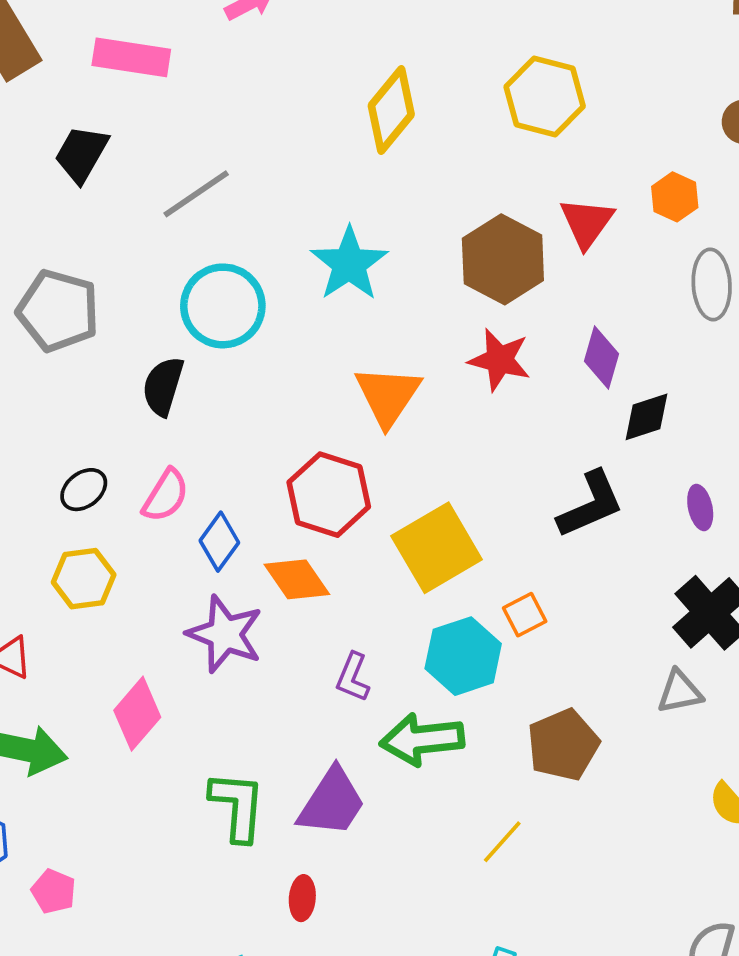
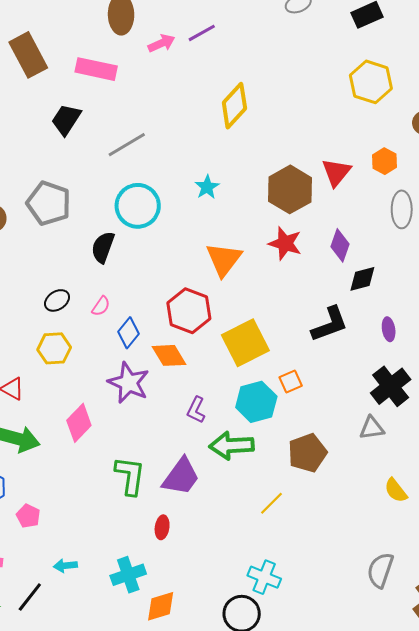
yellow hexagon: (545, 96) -> (371, 82), moved
cyan star: (349, 264) -> (207, 187), size x0.6
pink semicircle: (166, 496) -> (101, 306), size x0.7

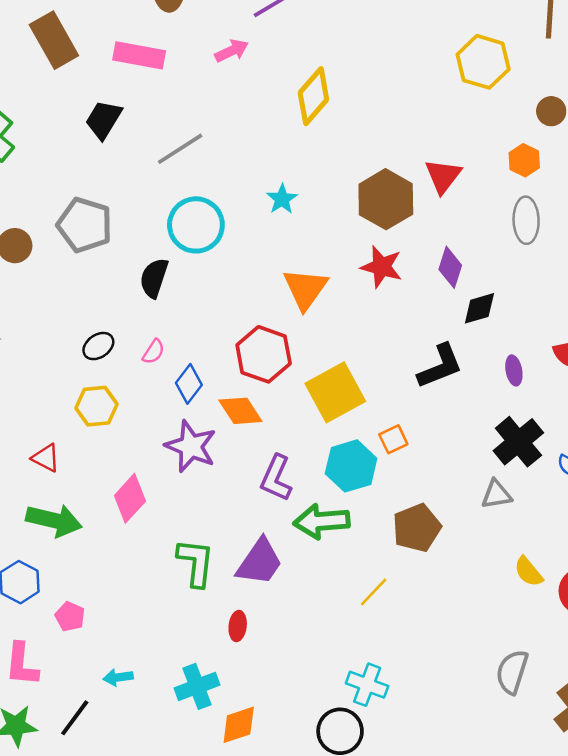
pink arrow: (162, 43) -> (232, 51), moved
orange hexagon: (385, 161) -> (524, 160), moved
purple L-shape: (196, 410) -> (276, 478), size x1.4

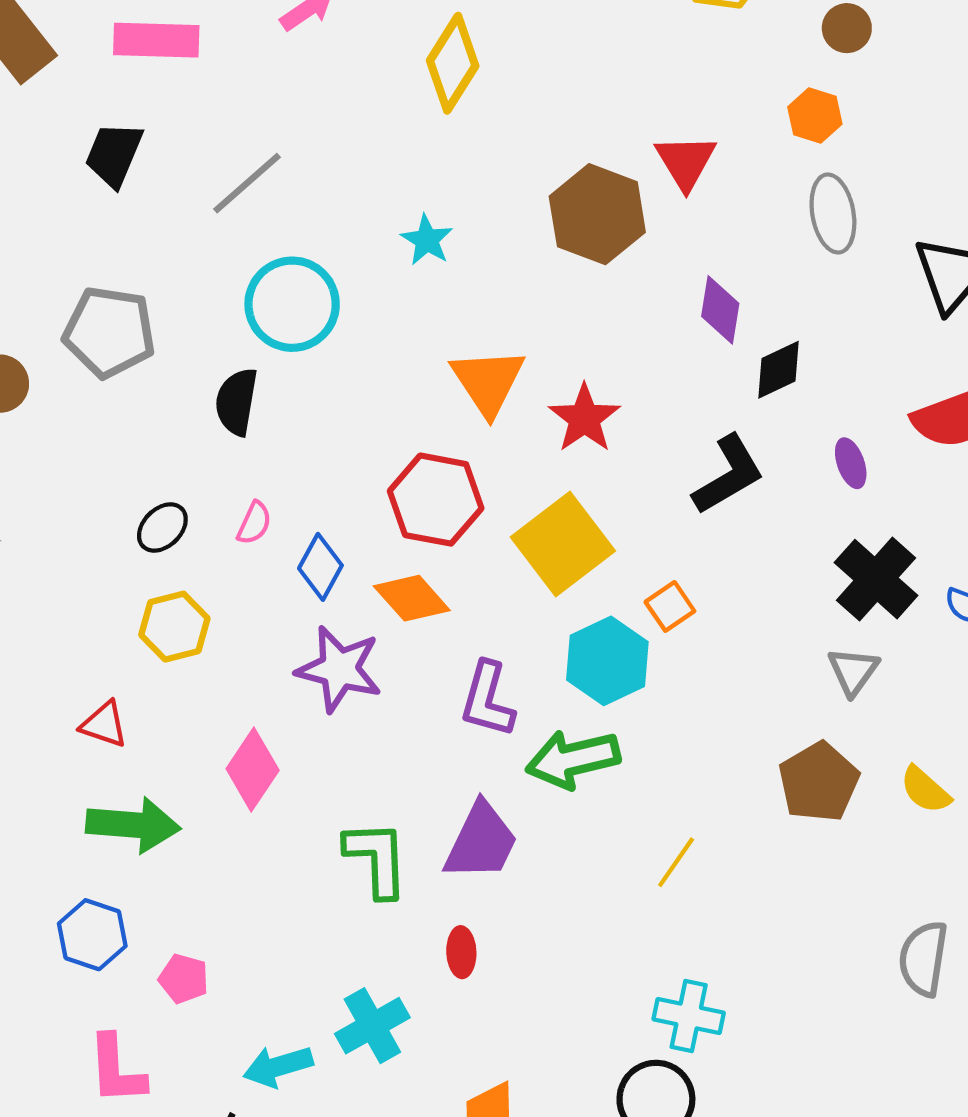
red star: (381, 267) -> (584, 418), moved, turned 30
gray triangle: (496, 494) -> (853, 671), turned -36
brown pentagon: (417, 528) -> (819, 782), moved
cyan arrow: (118, 677) -> (278, 1066), size x1.4
cyan cross: (197, 686) -> (372, 1026), moved

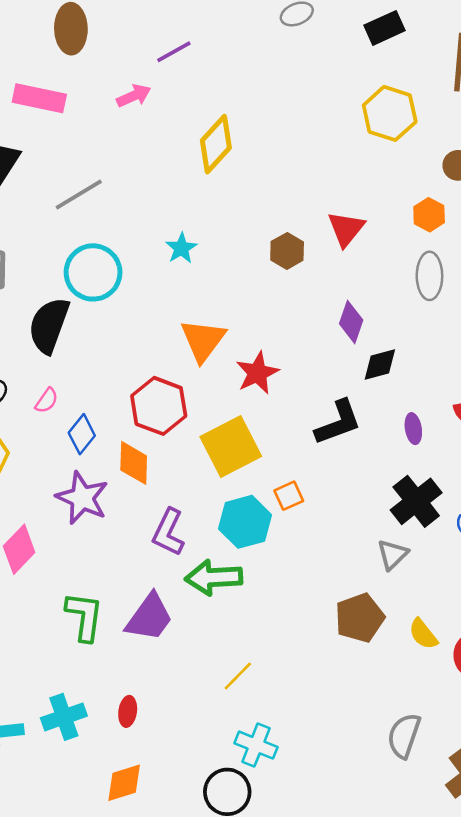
brown hexagon: (597, 214) -> (287, 251), size x0.6
black semicircle: (236, 402) -> (49, 325), size x1.4
orange diamond: (412, 598) -> (134, 463), turned 33
yellow line: (676, 862) -> (238, 676), moved
red ellipse: (461, 952) -> (128, 711), moved

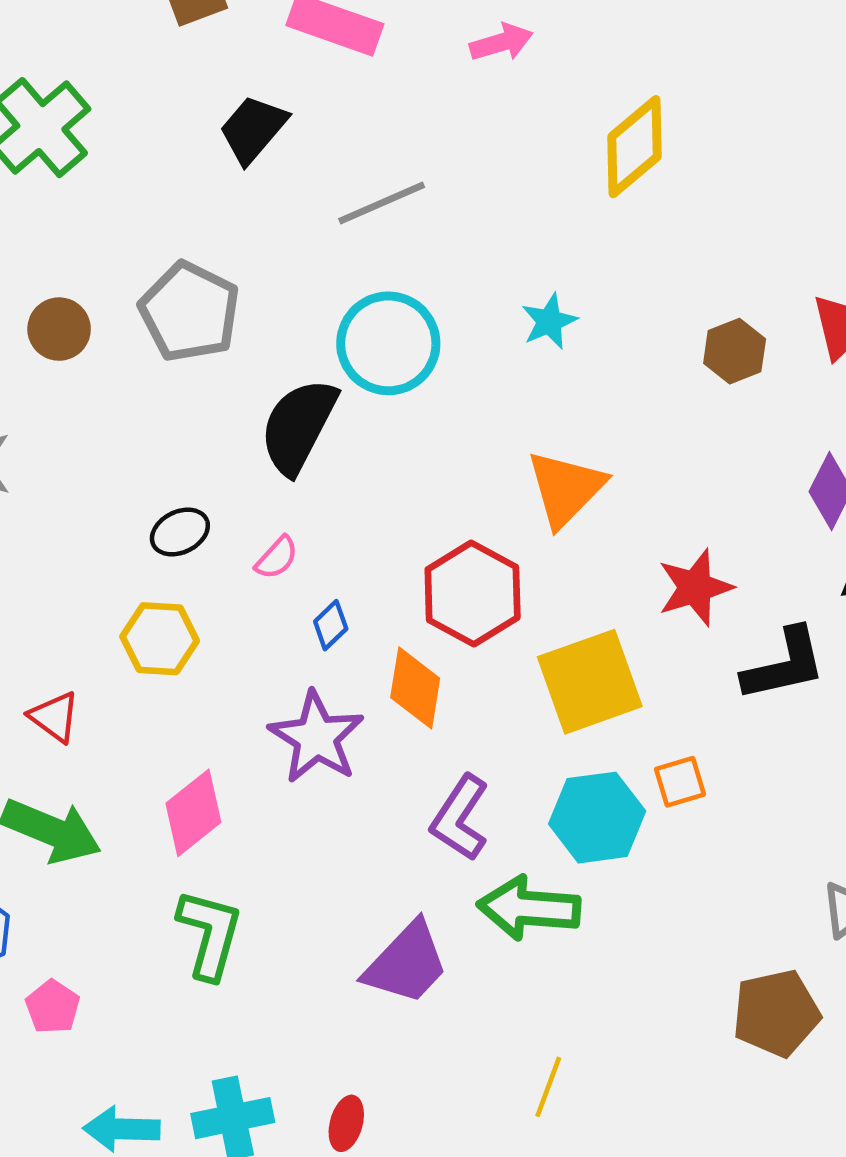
red star: (257, 373) -> (695, 588), moved
blue diamond: (82, 434) -> (331, 625), size x0.7
green L-shape: (84, 616) -> (210, 934), moved
yellow line: (238, 676) -> (548, 1087), turned -32

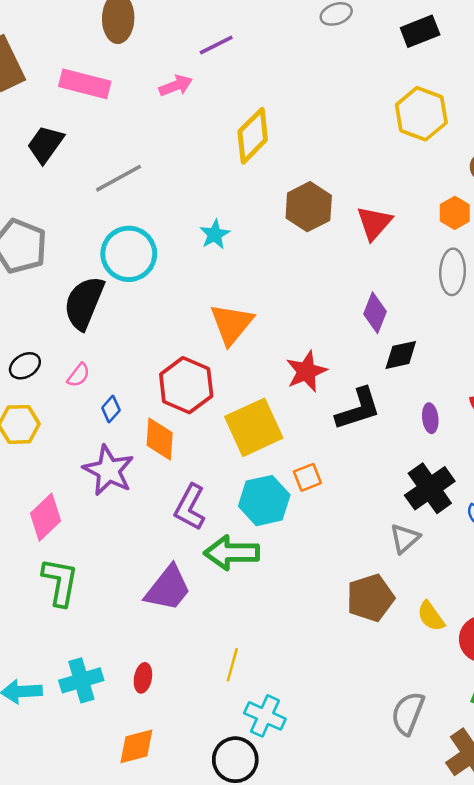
brown hexagon: (735, 351) -> (309, 207), moved, size x1.4
yellow line: (548, 1087) -> (232, 665), moved

